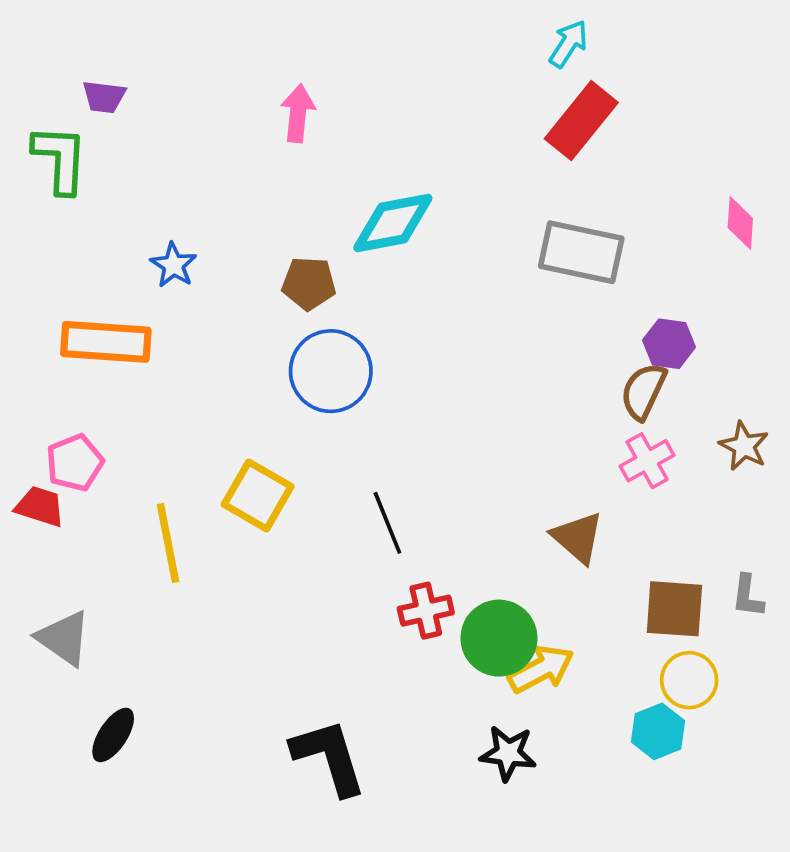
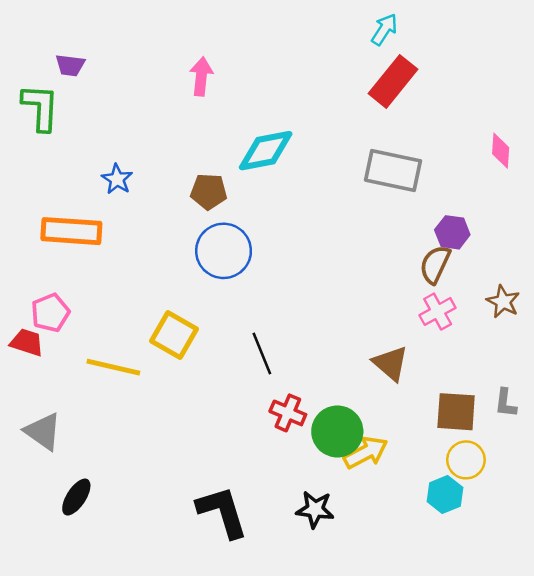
yellow line: (168, 543) -> (113, 367), turned -66
red cross: (426, 611) -> (288, 413), turned 36
black star: (508, 753) -> (315, 509), moved

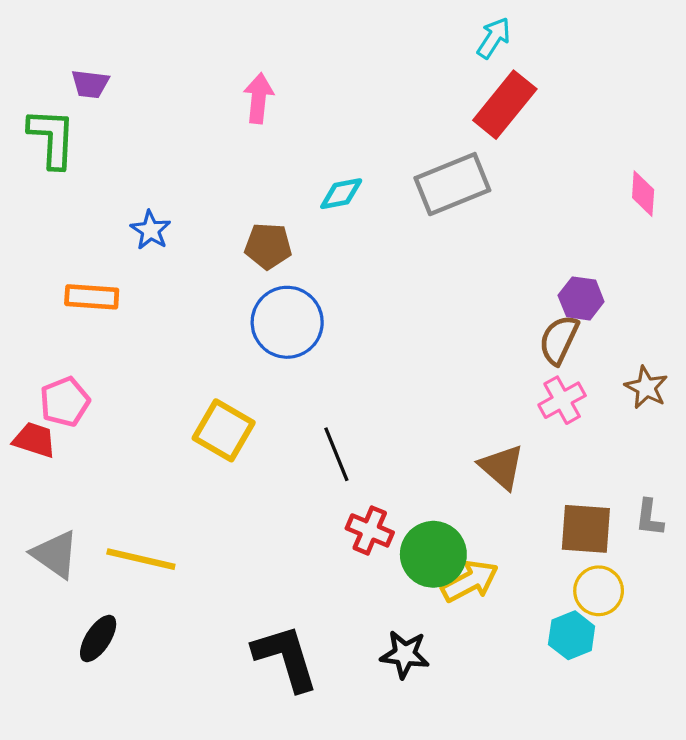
cyan diamond: (266, 151) -> (341, 194), size x0.6
gray rectangle: (393, 170) -> (452, 184), moved, turned -34
orange rectangle: (71, 231) -> (92, 297), size x0.7
yellow line: (113, 367) -> (141, 559), moved

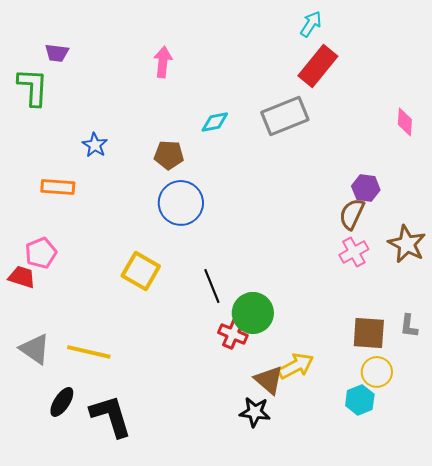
brown star: (646, 387) -> (407, 244), size x1.4
brown triangle: (502, 467) -> (269, 380), moved
green circle: (433, 554) -> (253, 313), moved
black L-shape: (286, 658) -> (111, 416), moved

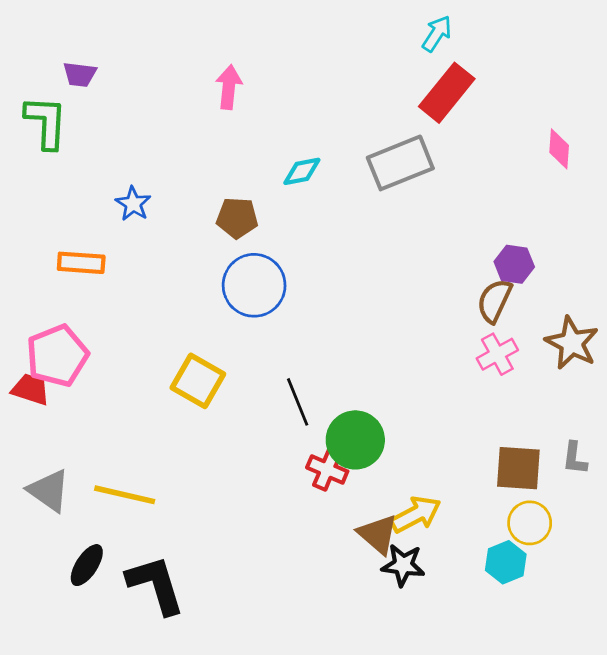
pink diamond: (405, 122) -> (559, 149), moved
pink pentagon: (41, 253) -> (57, 356), size x1.4
black star: (255, 412) -> (403, 565), moved

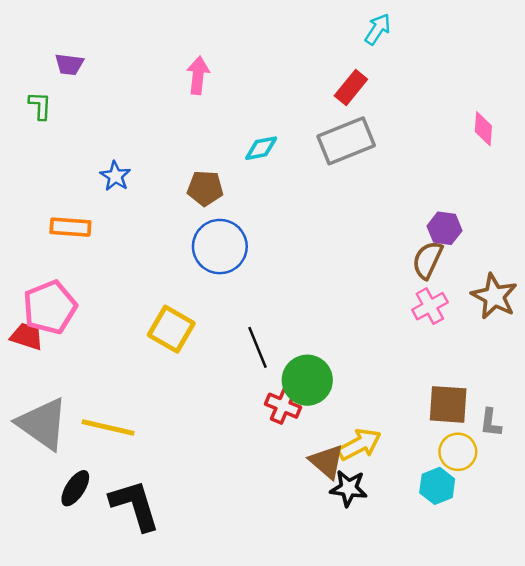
red rectangle: (447, 93) -> (351, 87), moved, size x0.7
green L-shape: (46, 122) -> (40, 106), size x0.6
gray L-shape: (575, 458) -> (491, 423), moved
gray triangle: (49, 491) -> (42, 424), size x1.4

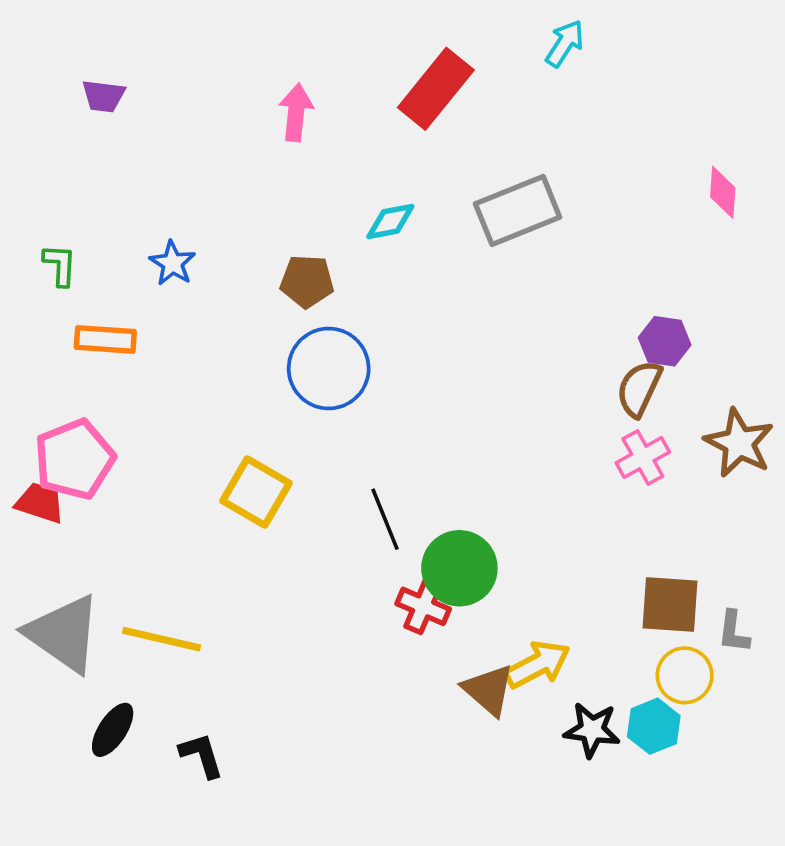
red rectangle: (351, 87) -> (436, 89), moved, size x1.5
green L-shape: (40, 106) -> (60, 265), moved
black star: (349, 488) -> (592, 730), moved
black L-shape: (135, 505) -> (202, 755), size x0.6

